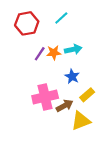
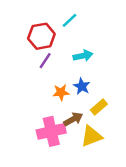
red hexagon: (27, 23) -> (41, 36), moved
orange star: (54, 53) -> (61, 92), moved
pink cross: (45, 97) -> (51, 131), moved

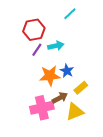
cyan line: (70, 20) -> (70, 14), moved
cyan arrow: (83, 56) -> (56, 46), moved
orange star: (61, 92) -> (50, 76), size x1.5

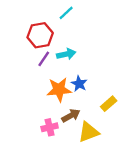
cyan line: (70, 14) -> (66, 13), moved
yellow rectangle: (81, 88) -> (109, 104), moved
pink cross: (42, 108) -> (50, 127), size x0.6

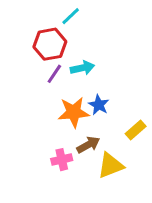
cyan line: (66, 13) -> (71, 16), moved

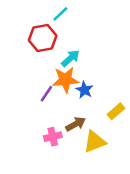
cyan arrow: (82, 68) -> (70, 58), turned -30
purple line: (54, 74) -> (46, 94), moved
orange star: (74, 112) -> (65, 80), moved

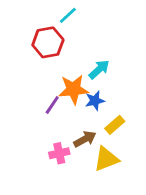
cyan arrow: (70, 58) -> (99, 69), moved
blue star: (84, 90) -> (95, 101), turned 30
yellow rectangle: (116, 111) -> (115, 125), moved

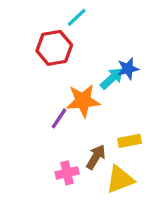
blue star: (95, 101) -> (128, 69), moved
yellow rectangle: (115, 125) -> (130, 141), turned 30
brown arrow: (85, 139) -> (96, 157), turned -30

